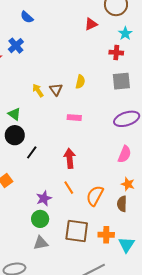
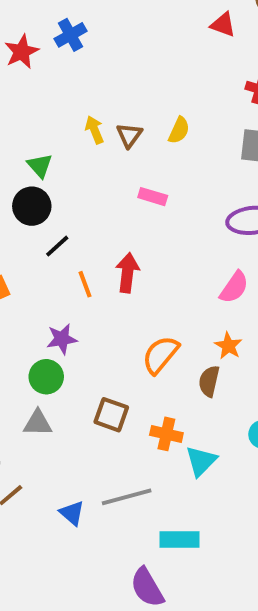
red triangle: (91, 24) -> (223, 25), turned 32
orange line: (69, 188) -> (85, 284), moved
brown square: (77, 231) -> (111, 415), size x0.7

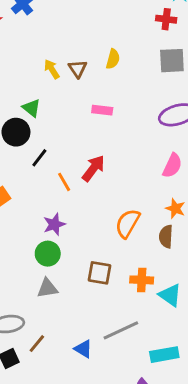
green triangle: (40, 166) -> (32, 108), moved
red arrow: (127, 273) -> (93, 168), turned 40
cyan triangle: (201, 461) -> (170, 295), turned -30

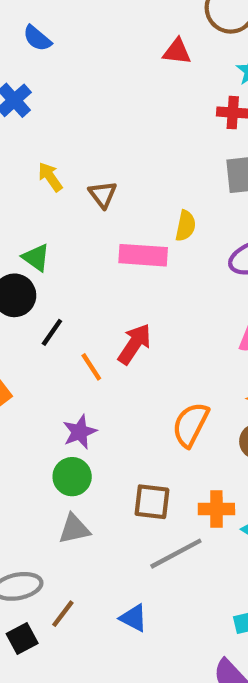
yellow semicircle: (113, 59) -> (186, 226), moved
yellow arrow: (52, 69) -> (50, 177), moved
pink rectangle: (102, 110) -> (143, 255), size x1.5
gray line: (121, 330) -> (176, 554), moved

